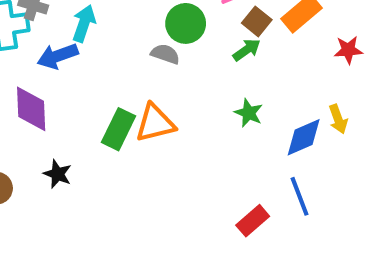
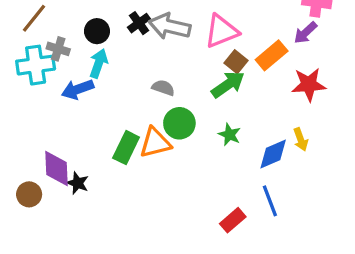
green circle: (186, 23) -> (179, 123), moved
green arrow: (247, 50) -> (228, 84), size x1.5
red star: (348, 50) -> (309, 84), size x1.5
purple diamond: (31, 109) -> (57, 169), moved

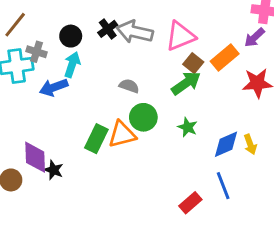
yellow arrow: (301, 139) -> (250, 144), moved

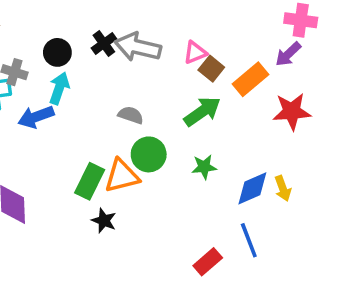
pink triangle: (180, 36) -> (195, 52), size x0.6
brown square: (193, 63) -> (211, 69), moved
green star: (188, 127) -> (204, 167), turned -30
black star: (54, 170) -> (104, 221), moved

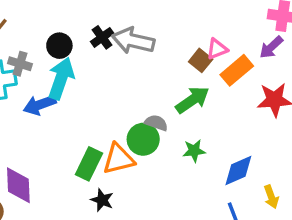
pink triangle: (195, 52) -> (217, 49), moved
cyan arrow: (59, 88) -> (61, 78), size x1.4
gray semicircle: (131, 115) -> (156, 123), moved
yellow arrow: (283, 188) -> (271, 197), moved

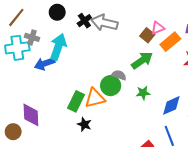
black circle: (59, 46) -> (57, 12), moved

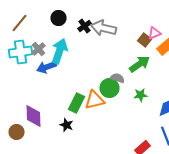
gray cross: (32, 37) -> (38, 49), moved, turned 32
black star: (84, 124) -> (66, 125), moved

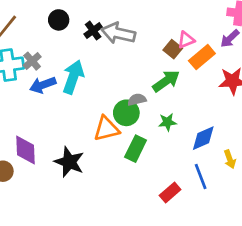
cyan arrow: (60, 51) -> (73, 77), moved
gray semicircle: (118, 78) -> (137, 100), turned -32
green rectangle: (76, 103) -> (136, 149), moved
black star: (66, 125) -> (69, 162), size x1.6

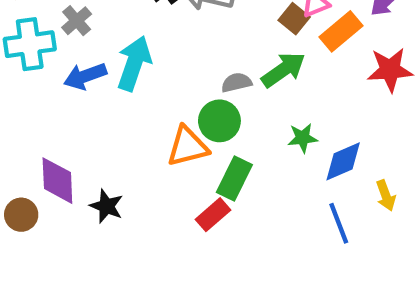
gray cross: (32, 61) -> (77, 21), moved
gray semicircle: (137, 100) -> (237, 83), moved
green star: (167, 122) -> (303, 138), moved
black star: (69, 162) -> (106, 206), moved, size x0.7
red rectangle: (170, 192) -> (213, 215), moved

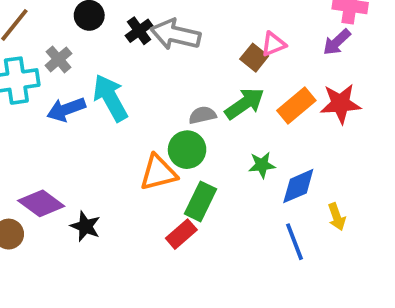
orange rectangle: (341, 31) -> (296, 105), moved
cyan arrow: (134, 63) -> (110, 98), turned -48
purple diamond: (57, 181) -> (41, 203), turned -51

